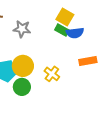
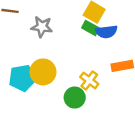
yellow cross: (52, 74) -> (89, 80), moved
green circle: (22, 87) -> (75, 98), moved

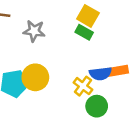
blue semicircle: (106, 32) -> (100, 74), moved
green circle: (75, 98) -> (97, 106), moved

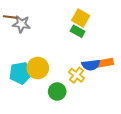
gray star: (34, 31) -> (21, 24), moved
green circle: (97, 106) -> (57, 91), moved

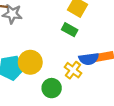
green rectangle: (78, 31) -> (70, 30), moved

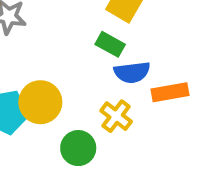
blue semicircle: (89, 59) -> (132, 72), moved

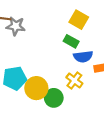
yellow circle: (40, 102) -> (36, 88), moved

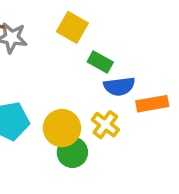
yellow square: (79, 20) -> (72, 27), moved
yellow circle: (36, 88) -> (62, 128), moved

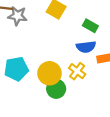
green rectangle: (100, 62) -> (90, 26), moved

